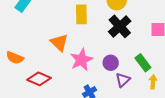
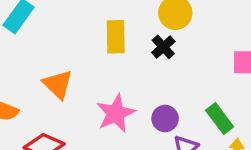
black cross: (120, 26) -> (163, 47), moved, size x0.6
orange triangle: (59, 43) -> (58, 84), moved

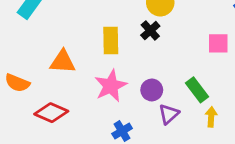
yellow rectangle: (116, 37) -> (111, 40), moved
orange triangle: (58, 84) -> (63, 62), turned -40

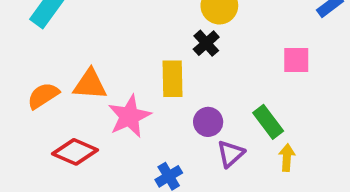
yellow rectangle: (111, 40) -> (172, 79), moved
orange semicircle: (17, 83) -> (43, 96), moved, turned 125
pink star: (111, 86) -> (129, 116), moved

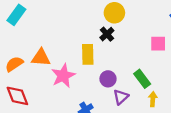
red diamond: (75, 152) -> (17, 96), moved, turned 45

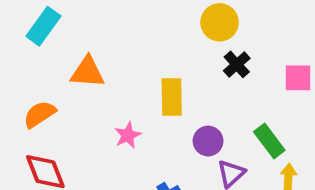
black cross: (107, 34) -> (237, 64), moved
orange triangle: (41, 58) -> (87, 72), moved
pink star: (63, 76) -> (128, 135), size x0.6

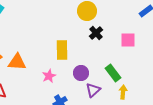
orange triangle: (87, 72) -> (17, 62), moved
pink star: (128, 135) -> (49, 76), moved

